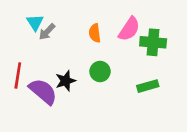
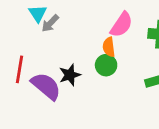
pink semicircle: (129, 29) -> (121, 25), moved
orange semicircle: (95, 33) -> (109, 47), moved

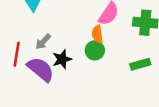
gray arrow: (50, 23) -> (43, 42), moved

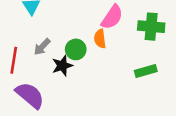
green circle: (95, 50) -> (76, 49), moved
purple semicircle: (41, 69) -> (30, 95), moved

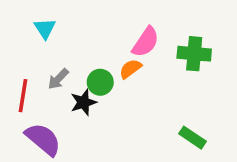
orange semicircle: (100, 39) -> (130, 69), turned 60
green rectangle: (146, 71) -> (192, 138), moved, turned 50

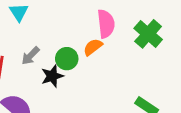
pink semicircle: (146, 42) -> (106, 24), turned -40
green cross: (194, 54) -> (148, 34), turned 36

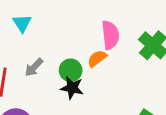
black star: (52, 76) -> (72, 88), moved, turned 30

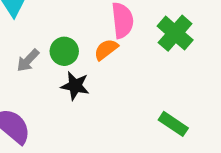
green circle: (71, 70) -> (64, 51), moved

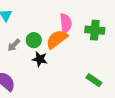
green cross: (175, 33) -> (95, 30), turned -36
orange semicircle: (106, 49) -> (57, 39), size x1.6

